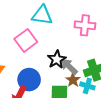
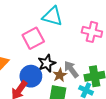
black star: (57, 59) -> (47, 63), moved
brown star: (73, 80) -> (60, 75), moved

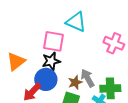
pink square: (33, 38) -> (53, 41), turned 30
black star: (47, 63) -> (51, 61), moved

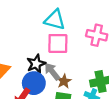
pink square: (53, 41) -> (58, 43), moved
gray arrow: (88, 78) -> (52, 71), moved

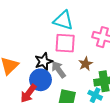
brown star: (64, 81) -> (86, 64), moved

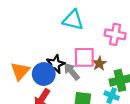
pink square: (65, 43) -> (84, 57), moved
blue circle: (40, 80) -> (44, 74), moved

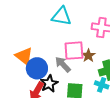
black star: (55, 64) -> (49, 84), moved
orange triangle: (20, 71) -> (24, 56), moved, turned -30

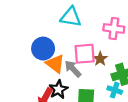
orange triangle: (24, 56) -> (55, 64), moved
blue circle: (37, 68) -> (43, 49), moved

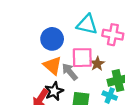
cyan triangle: (71, 17) -> (87, 24), moved
blue circle: (43, 49) -> (52, 39), moved

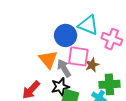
blue circle: (52, 39) -> (66, 35), moved
black star: (54, 91) -> (60, 87), moved

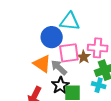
pink cross: (112, 39) -> (98, 48), moved

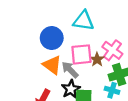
blue circle: (52, 37) -> (52, 38), moved
pink cross: (98, 48) -> (112, 50), turned 30

